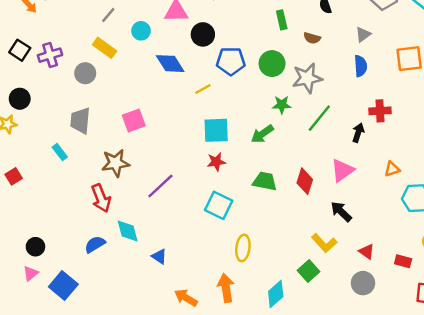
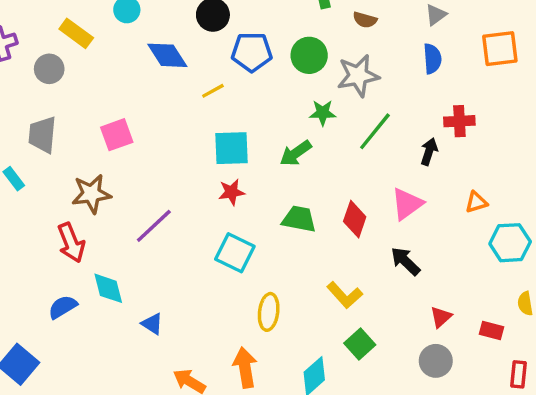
yellow L-shape: (324, 243) -> (345, 295), moved
red triangle: (367, 252) -> (441, 317), turned 42

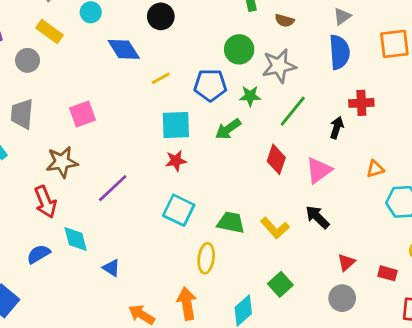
blue pentagon: (252, 52) -> (210, 85), moved
blue semicircle: (432, 59) -> (339, 52), size x1.4
green trapezoid: (299, 219) -> (231, 223), moved
red diamond: (355, 219) -> (276, 159), moved
yellow L-shape: (345, 295) -> (275, 228), moved

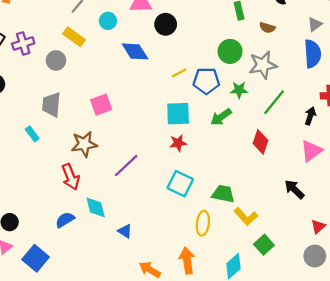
yellow line: (161, 78) -> (179, 73), moved
pink triangle: (319, 170) -> (311, 151), moved
yellow L-shape: (275, 228) -> (246, 216), moved

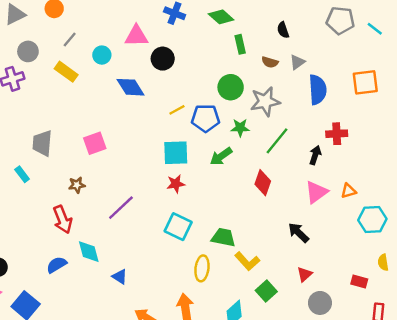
gray triangle: (315, 24) -> (297, 62), moved
gray circle: (56, 60) -> (28, 51), moved
brown star: (84, 144) -> (77, 185), size x0.6
red triangle: (318, 227) -> (304, 274), moved

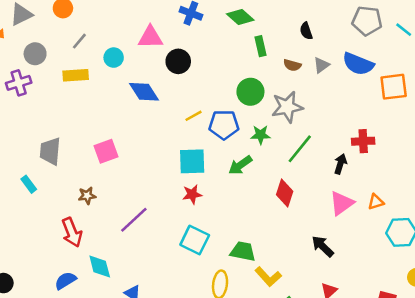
yellow rectangle: (66, 72) -> (76, 75), turned -40
blue semicircle: (318, 90) -> (358, 64), moved, turned 116

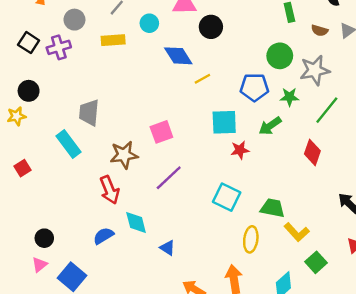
yellow line: (193, 116) -> (202, 79), moved
pink square: (106, 151) -> (161, 132), moved
cyan rectangle: (29, 184) -> (68, 144), size x1.6
red star: (192, 194) -> (240, 150), moved
brown star: (87, 196) -> (124, 155), size x1.6

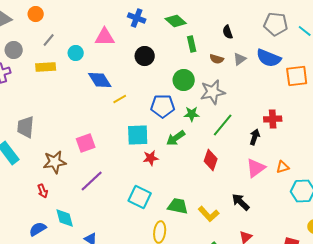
black circle: (211, 27) -> (145, 56), moved
red arrow: (109, 190) -> (43, 191), size x0.6
yellow L-shape: (297, 232) -> (209, 214), moved

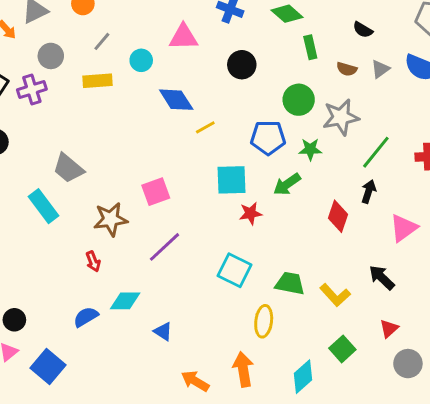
black semicircle: (228, 32) -> (363, 30), turned -40
green line: (223, 125) -> (376, 152), moved
gray trapezoid: (26, 127) -> (68, 168), turned -55
black arrow: (255, 137) -> (369, 192), moved
cyan diamond: (65, 218) -> (125, 301), turned -75

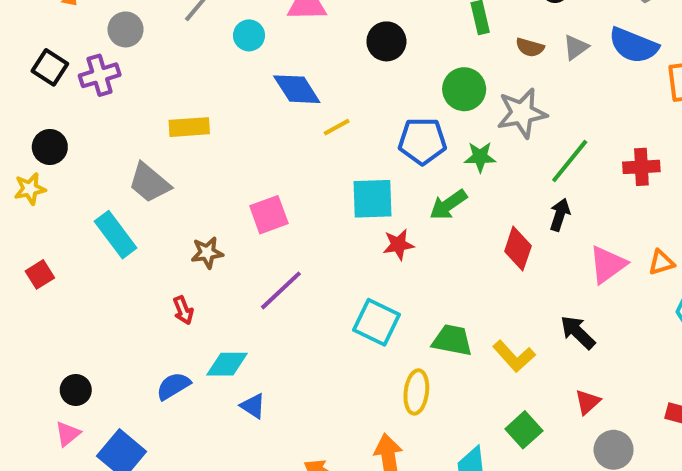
yellow rectangle: (97, 81) -> (189, 127), moved
brown star: (111, 219) -> (207, 253), size x0.7
blue triangle: (163, 331) -> (253, 406), moved

